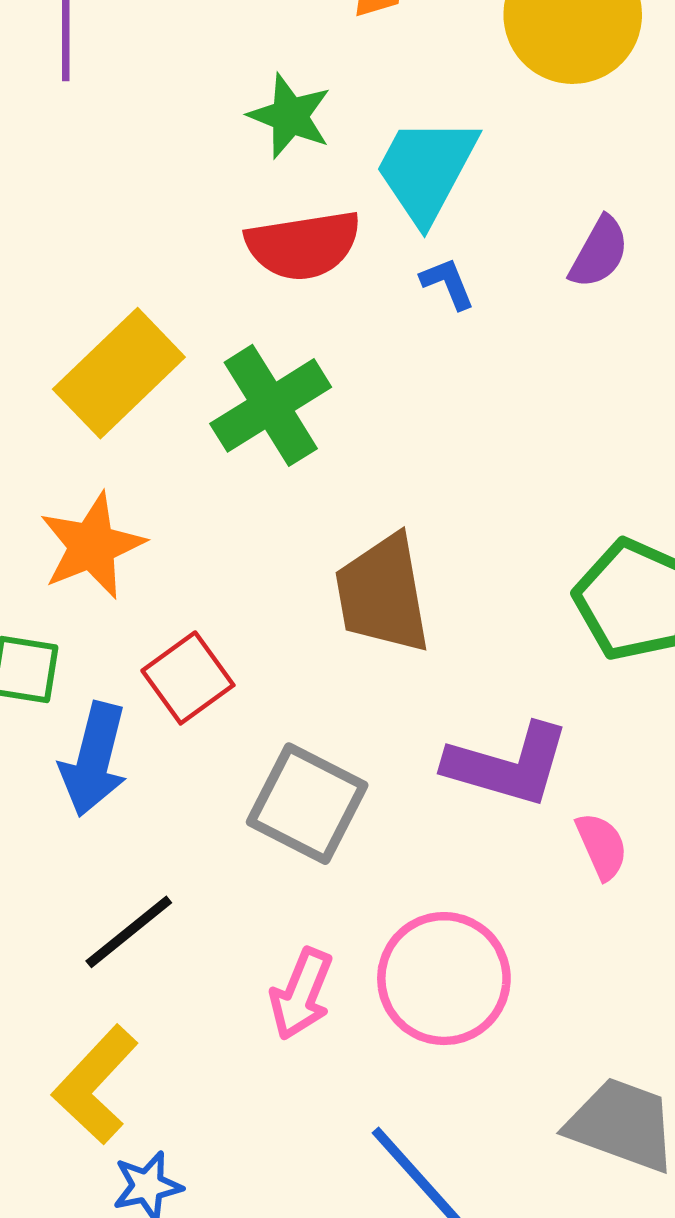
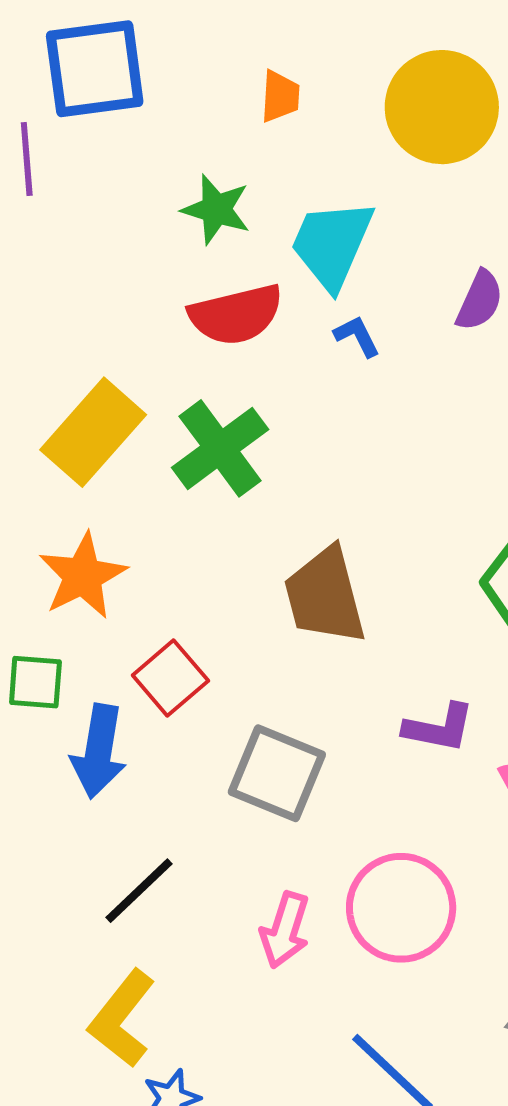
purple L-shape: (508, 765) -> (439, 728), size x0.7

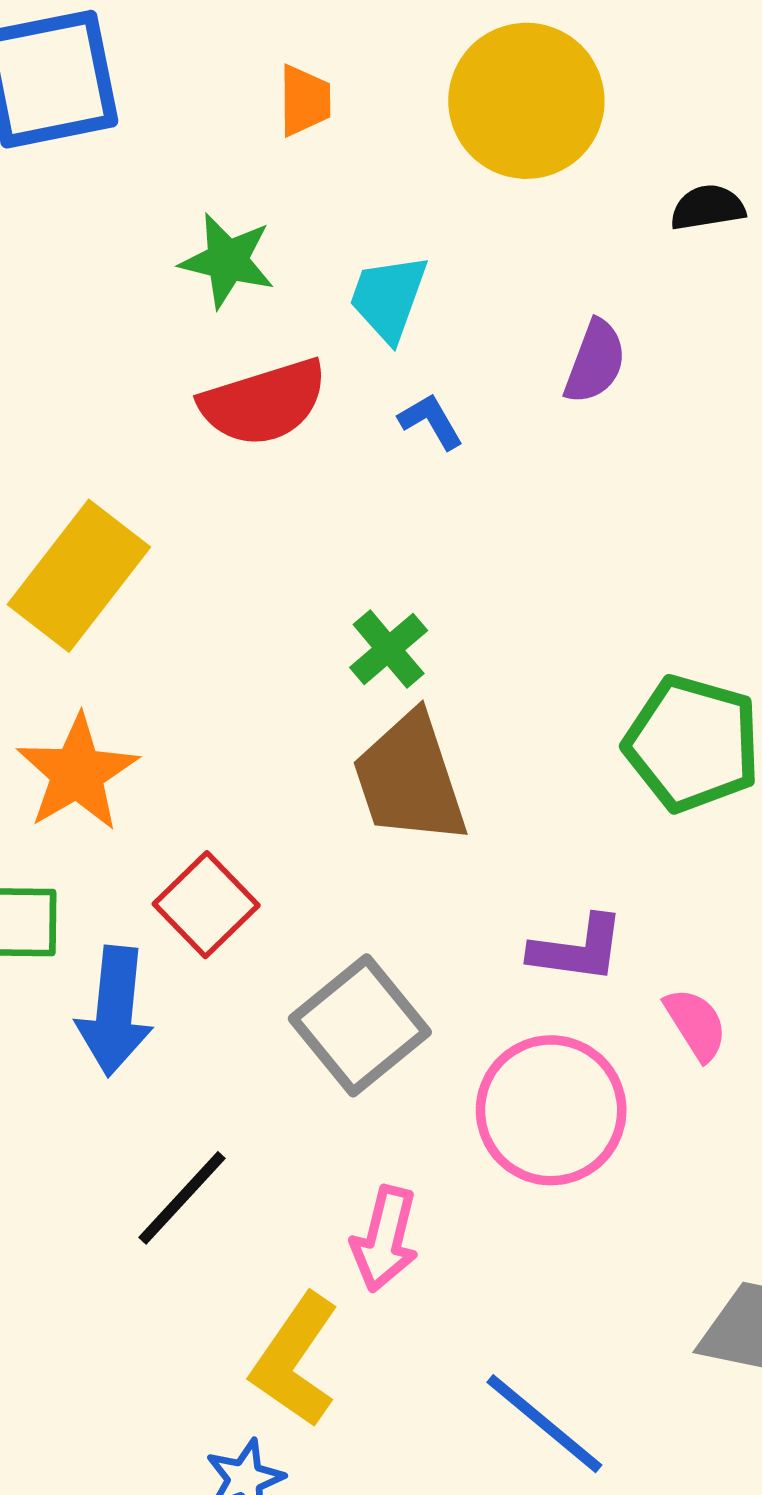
cyan trapezoid: (332, 244) -> (388, 298), size x0.7
green cross: (220, 448) -> (389, 649), moved, size x0.6
gray square: (277, 773) -> (360, 1025), turned 32
pink circle: (401, 908) -> (551, 1110), moved
yellow L-shape: (122, 1019) -> (295, 1360), moved

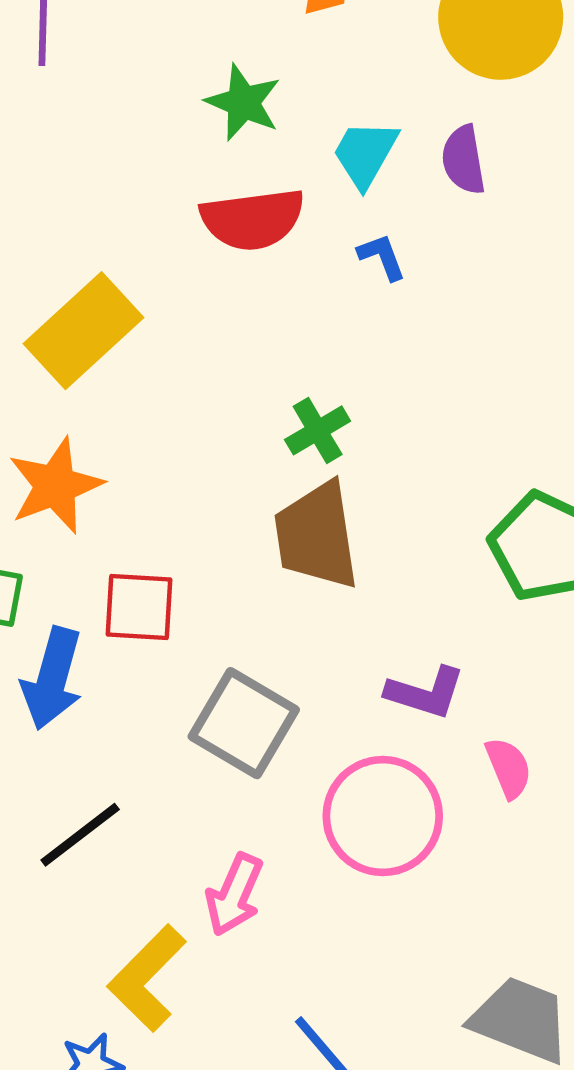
purple semicircle: (595, 362) -> (463, 160), moved, turned 140
red square: (206, 905) -> (139, 607), turned 38
gray square: (360, 1025) -> (244, 723), turned -30

